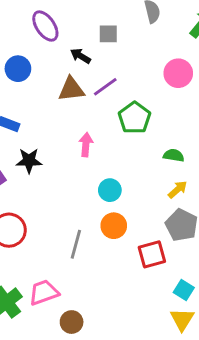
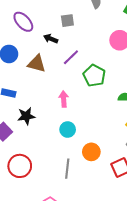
brown triangle: (71, 89) -> (37, 64), moved, turned 30
cyan circle: (110, 190) -> (68, 130), moved

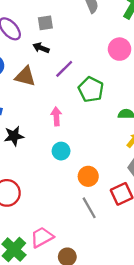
gray square: (67, 21) -> (45, 23), moved
gray line: (67, 169) -> (89, 208), moved, turned -36

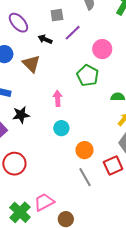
gray square: (45, 23) -> (57, 15), moved
pink circle: (120, 49) -> (102, 49), moved
purple line: (64, 69) -> (73, 33), moved
brown triangle: (25, 76) -> (31, 64), turned 30

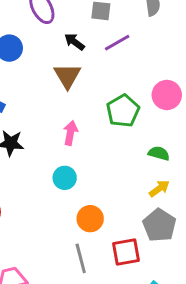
pink circle: (102, 49) -> (167, 95), moved
brown triangle: (31, 64) -> (67, 76), moved

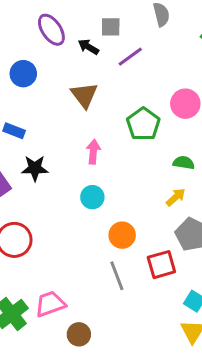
black arrow: (74, 42) -> (88, 47), moved
yellow arrow: (159, 189) -> (176, 197), moved

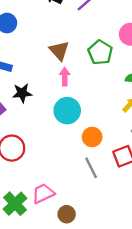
brown triangle: (84, 95) -> (59, 51), moved
cyan circle: (92, 197) -> (67, 111), size x1.5

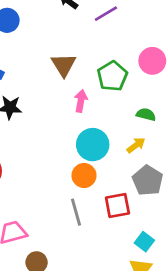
pink arrow: (65, 77) -> (81, 101), moved
cyan circle: (67, 111) -> (93, 145), moved

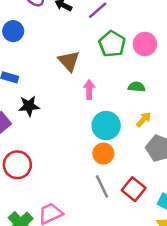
green pentagon: (112, 76) -> (112, 44), moved
green semicircle: (146, 114) -> (137, 87), moved
red square: (117, 206) -> (134, 189), moved, turned -30

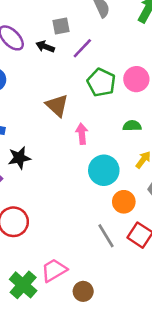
orange circle: (103, 154) -> (124, 202), moved

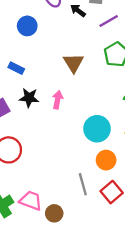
pink arrow: (82, 134) -> (58, 100), moved
pink trapezoid: (54, 270) -> (31, 201), turned 35
brown circle: (83, 291) -> (54, 213), moved

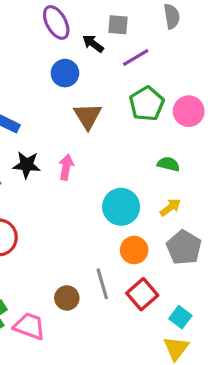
blue circle: (27, 26) -> (65, 73), moved
pink trapezoid: (31, 201) -> (29, 326), moved
brown circle: (54, 213) -> (67, 298), moved

